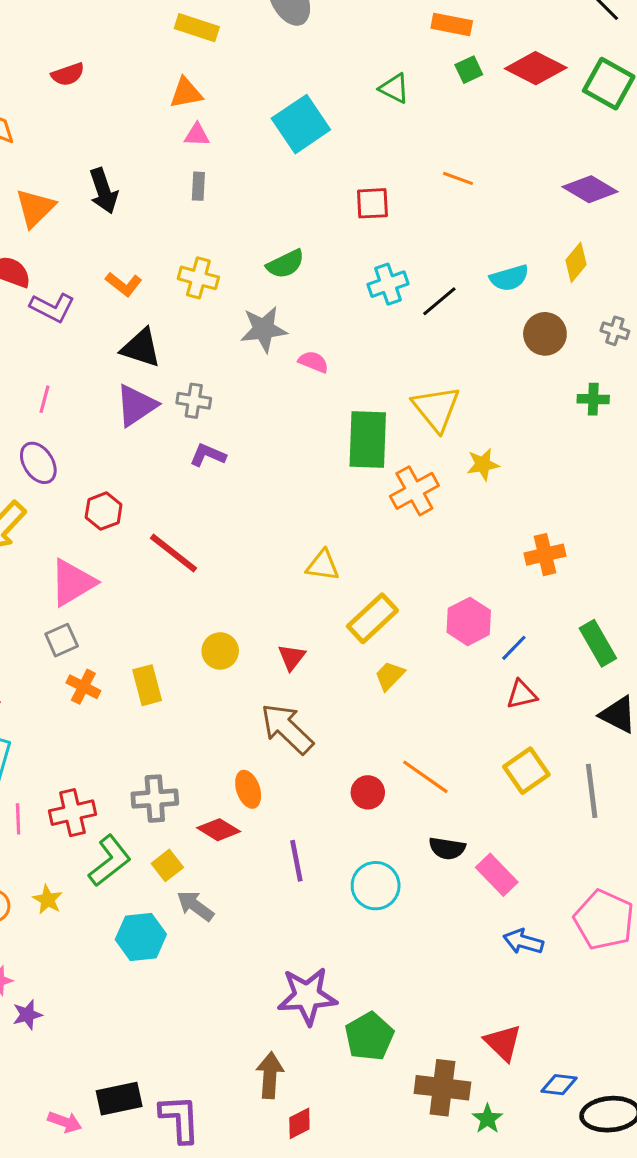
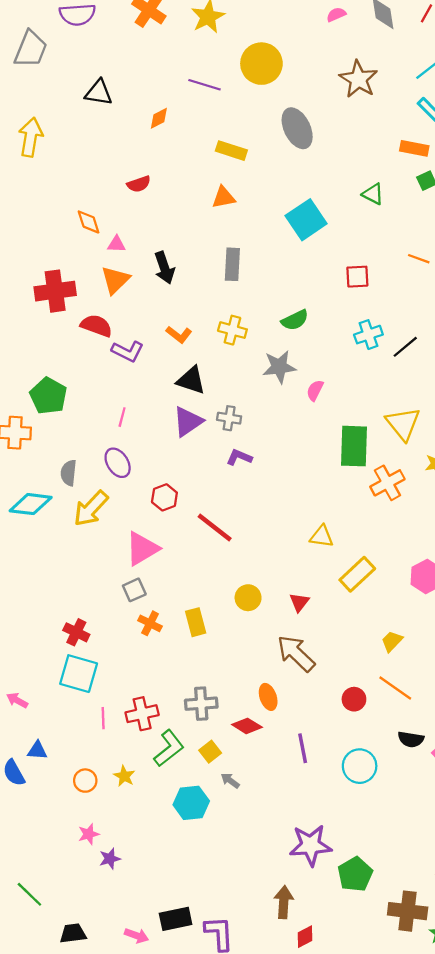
pink triangle: (197, 135) -> (116, 244), moved
gray rectangle: (198, 186) -> (232, 264), size x1.6
pink semicircle: (313, 362) -> (315, 390), turned -85
yellow trapezoid: (390, 676) -> (392, 641), moved
gray arrow: (195, 906) -> (230, 781), size x0.7

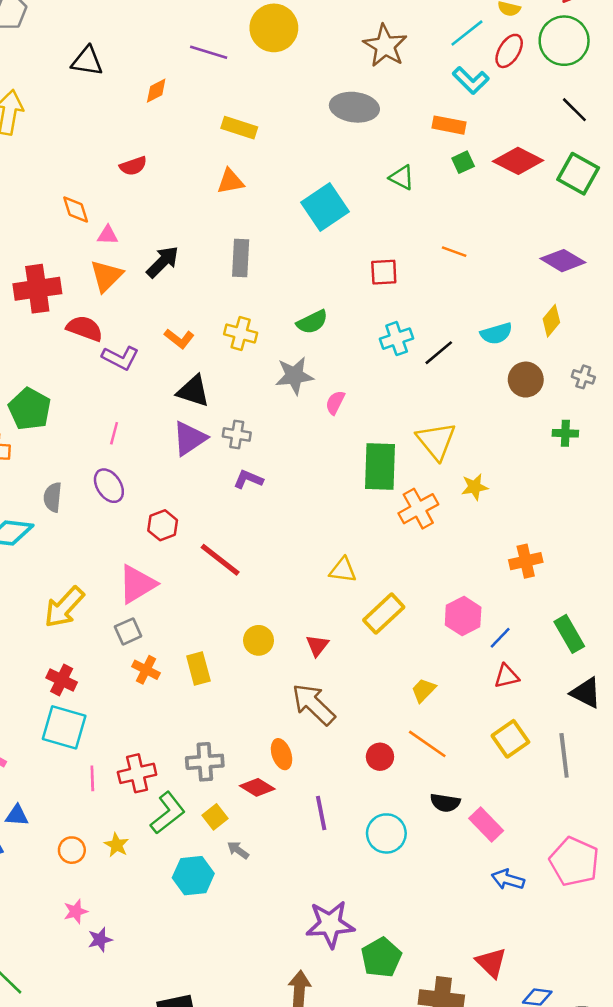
gray ellipse: (297, 128) -> (354, 107), moved, turned -57
black arrow: (164, 268) -> (163, 262), turned -116
yellow arrow: (91, 509) -> (64, 607), moved

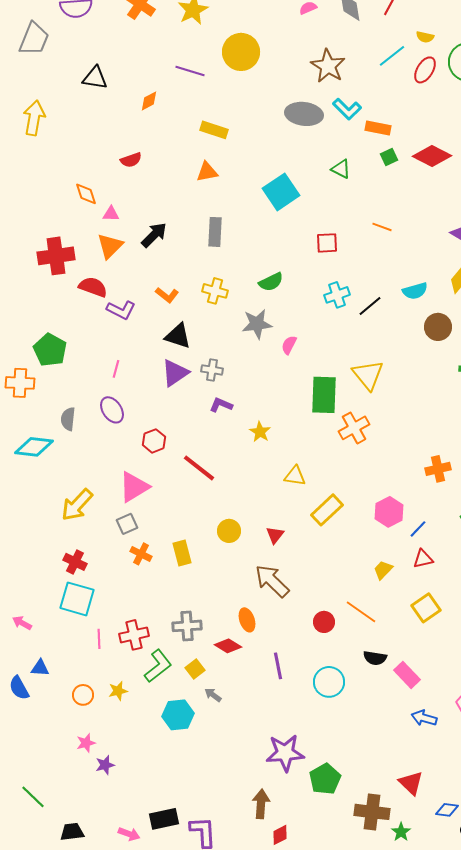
cyan L-shape: (471, 80) -> (347, 109), moved
yellow star: (475, 487) -> (260, 432), moved, turned -30
yellow trapezoid: (423, 690) -> (383, 570), moved
yellow star: (117, 845) -> (118, 691), turned 30

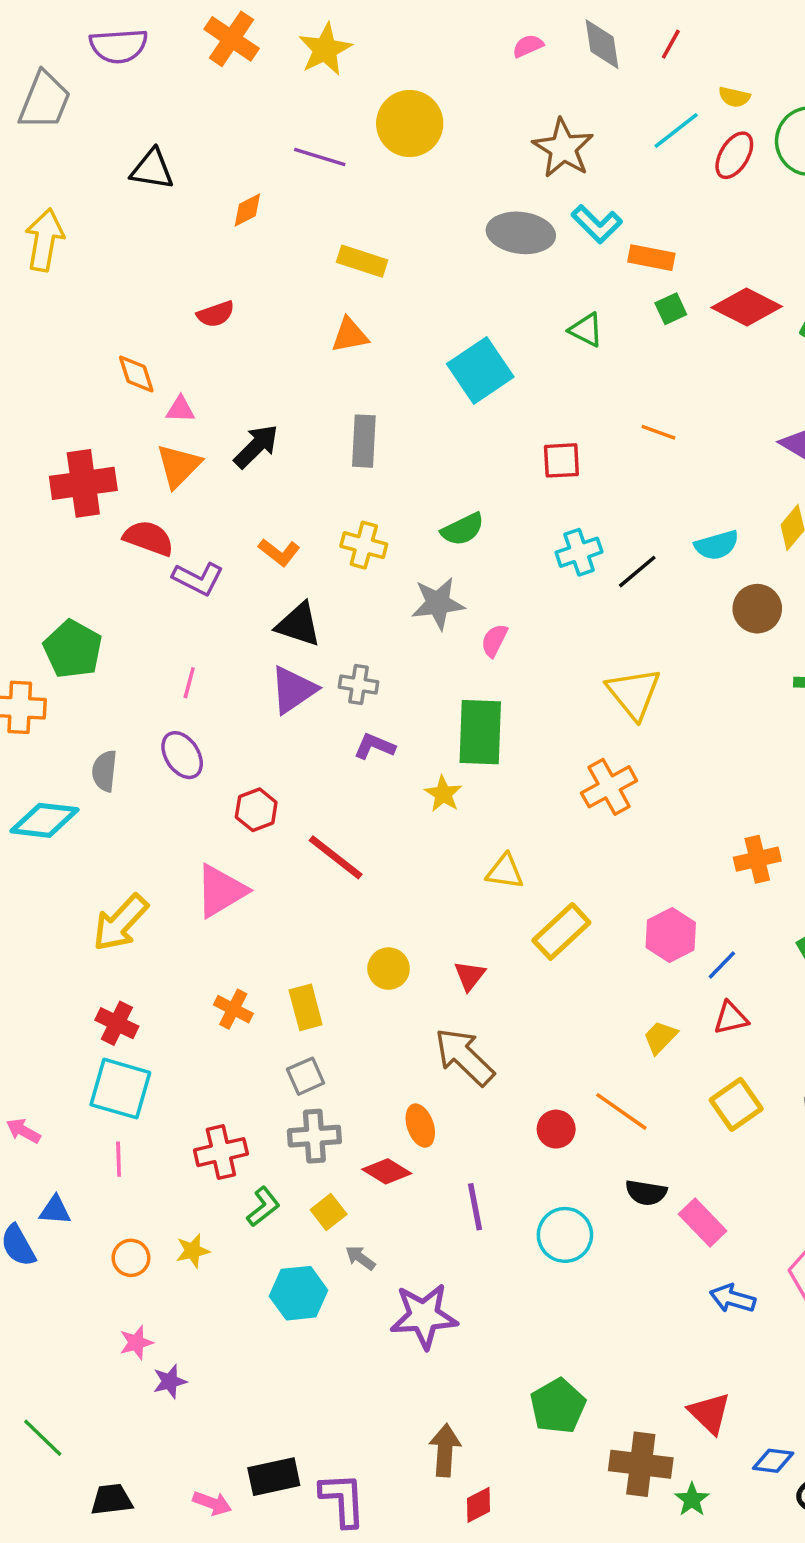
green rectangle: (324, 395) -> (480, 732), moved
gray square: (127, 524) -> (306, 1076), moved
pink line: (99, 639) -> (119, 1159), moved
green L-shape: (158, 666) -> (263, 1207), size x0.7
purple star: (285, 753) -> (424, 1316), moved

